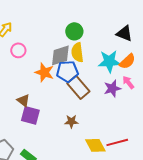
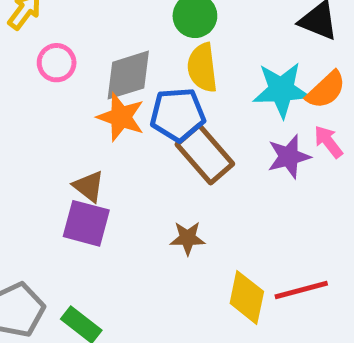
gray diamond: (60, 55) -> (128, 75), moved
brown triangle: (23, 100) -> (89, 186), moved
yellow diamond: (95, 145) -> (247, 297), turned 40

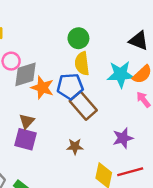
gray diamond: (128, 75) -> (26, 74), moved
purple star: (289, 157) -> (123, 138), moved
brown triangle: (89, 186) -> (27, 121), turned 35

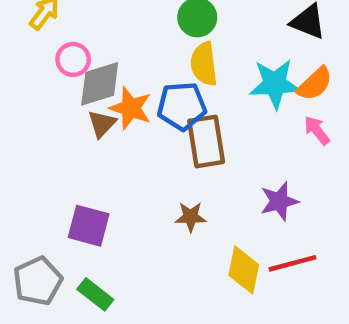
brown rectangle: (83, 106) -> (206, 141), turned 32
brown triangle: (27, 121) -> (102, 124), moved
purple square: (26, 139) -> (89, 226), moved

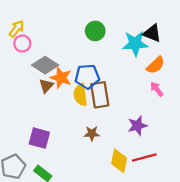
pink circle: (73, 59) -> (22, 44), moved
yellow semicircle: (204, 64) -> (80, 95), moved
gray diamond: (100, 84) -> (45, 65), turned 50
cyan star: (275, 84) -> (135, 44), moved

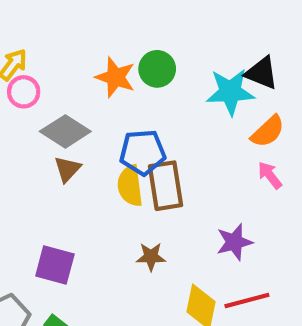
orange star: (61, 78) -> (115, 77), moved

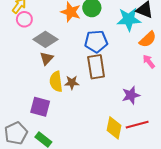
blue pentagon: (143, 152) -> (96, 41), moved
yellow semicircle: (130, 186) -> (56, 81), moved
brown star: (151, 257) -> (72, 83), moved

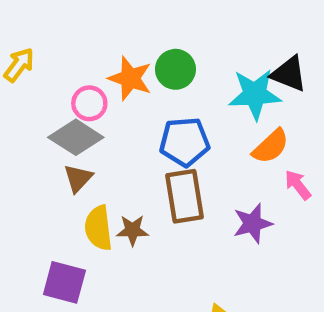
pink circle: (24, 19) -> (89, 103), moved
orange semicircle: (148, 39) -> (271, 146), moved
purple star: (131, 95) -> (253, 223), moved

